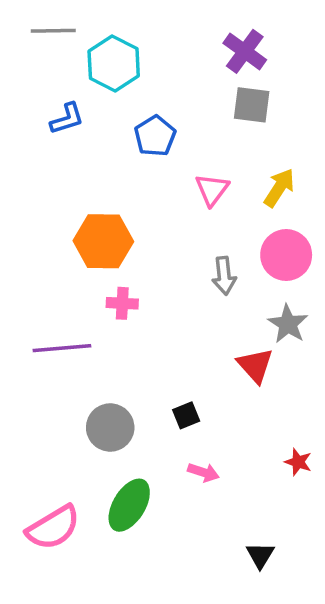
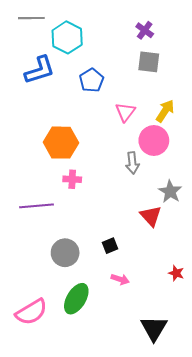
purple cross: (245, 51) -> (145, 30), size x0.7
blue L-shape: (67, 119) -> (40, 70), size x1.5
pink circle: (286, 255) -> (154, 140), moved
black triangle: (260, 555) -> (154, 328), size x1.6

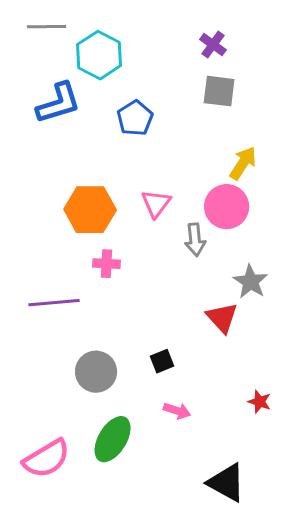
pink triangle: (125, 112) -> (156, 204), moved
black triangle: (154, 328) -> (227, 483), turned -32

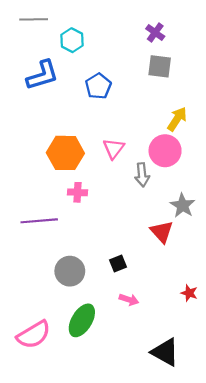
cyan hexagon: (99, 55) -> (72, 40), size x0.7

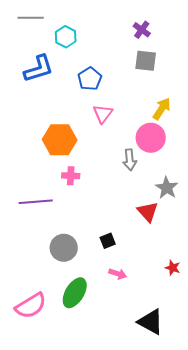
pink triangle: (114, 149) -> (103, 114), moved

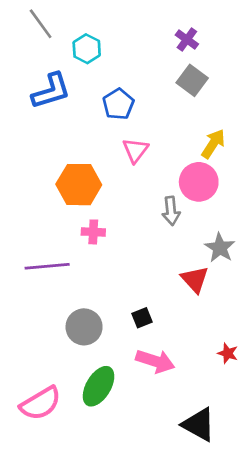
gray line: (31, 18) -> (41, 24), turned 55
gray square: (146, 61) -> (192, 80), turned 30
pink arrow: (118, 274) -> (155, 361), size x1.6

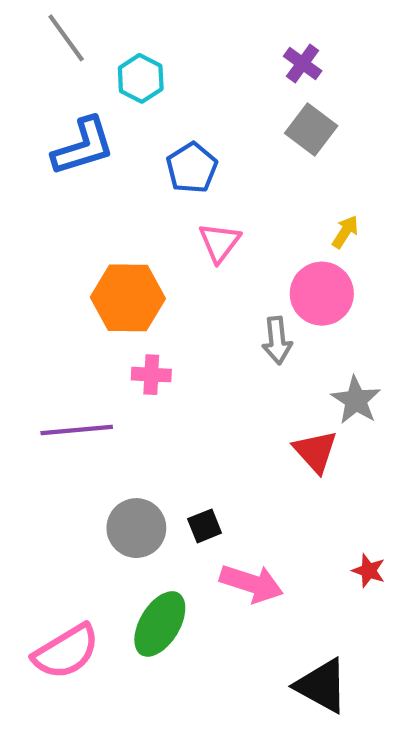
yellow arrow: (213, 144) -> (345, 232), size x0.7
black square: (142, 318) -> (205, 526), moved

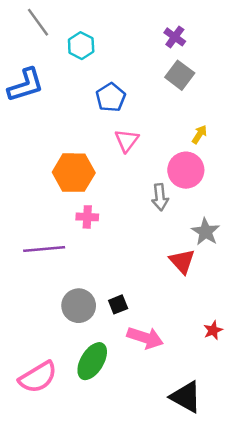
blue L-shape: (83, 147) -> (26, 85), moved
red star: (369, 571) -> (213, 330), turned 30

